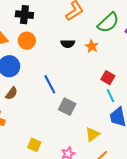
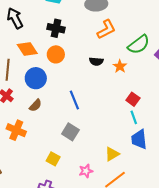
gray square: (67, 107) -> (70, 132), moved

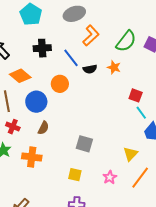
orange circle: (56, 54) -> (60, 84), moved
blue line: (74, 100) -> (71, 58), moved

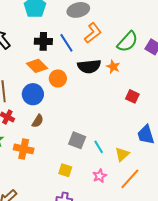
blue line: (71, 58) -> (66, 43), moved
black semicircle: (90, 69) -> (89, 66), size x1.6
orange diamond: (20, 76) -> (37, 66), moved
cyan line: (141, 113) -> (99, 147), moved

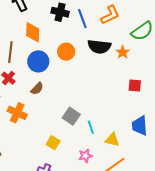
orange diamond: (37, 66) -> (33, 32), moved, turned 35
red square: (132, 96) -> (135, 85), turned -32
yellow triangle: (122, 154) -> (112, 140), turned 42

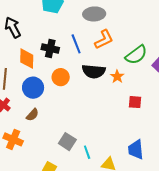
black cross: (60, 12) -> (50, 49), moved
red square: (135, 85) -> (135, 102), moved

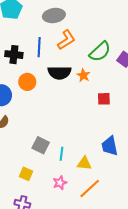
blue line: (76, 44) -> (39, 47), turned 30
cyan line: (87, 152) -> (62, 154), turned 32

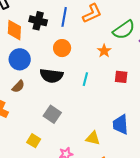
black semicircle: (59, 73) -> (51, 76), moved
orange circle: (27, 82) -> (62, 48), moved
cyan line: (62, 154) -> (85, 79), moved

